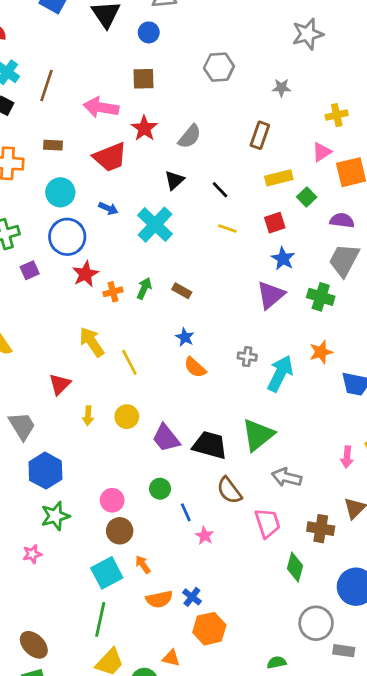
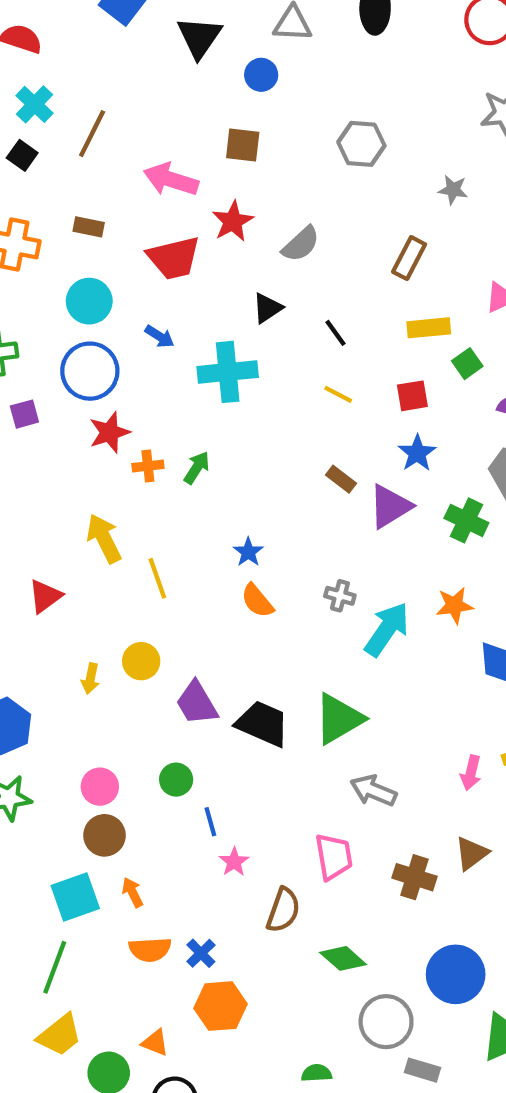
cyan cross: (155, 225) -> (228, 372), turned 33
brown rectangle: (182, 291) -> (341, 479), moved
yellow arrow: (88, 416) -> (90, 679), moved
brown semicircle: (229, 490) -> (283, 910), moved, turned -132
green diamond: (295, 567) -> (343, 958), moved, turned -72

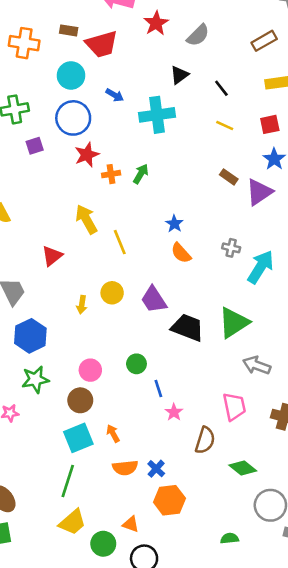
red trapezoid: (174, 258) -> (102, 44), moved
brown rectangle: (409, 258) -> (264, 41), turned 35
purple trapezoid: (197, 703) -> (154, 300), moved
brown circle: (104, 835) -> (80, 400), moved

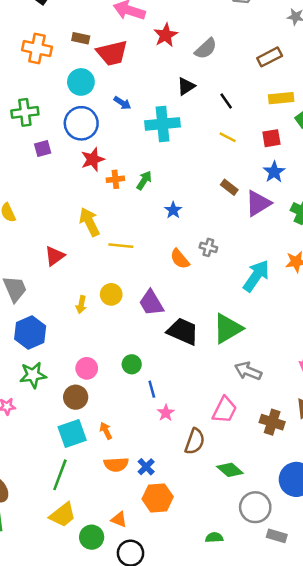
blue star: (174, 224) -> (173, 210), moved
yellow line: (120, 242) -> (121, 246), turned -65
gray cross: (231, 248) -> (208, 247), moved
pink trapezoid: (234, 406) -> (225, 410), turned 36

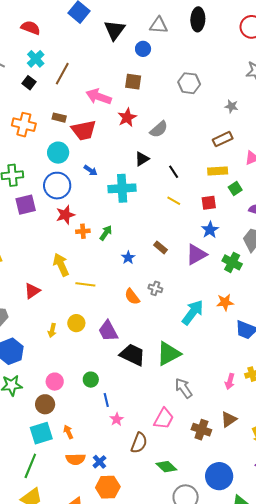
brown rectangle: (270, 57) -> (223, 139), moved
purple square: (43, 149) -> (26, 205), size x1.5
brown rectangle: (229, 187) -> (160, 247), moved
gray arrow: (248, 371) -> (184, 388), turned 30

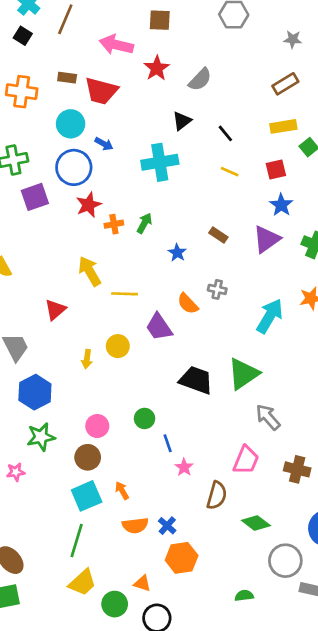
red trapezoid: (84, 130) -> (101, 91), turned 32
blue arrow: (91, 170) -> (104, 144), moved
purple trapezoid: (108, 331) -> (159, 327), moved

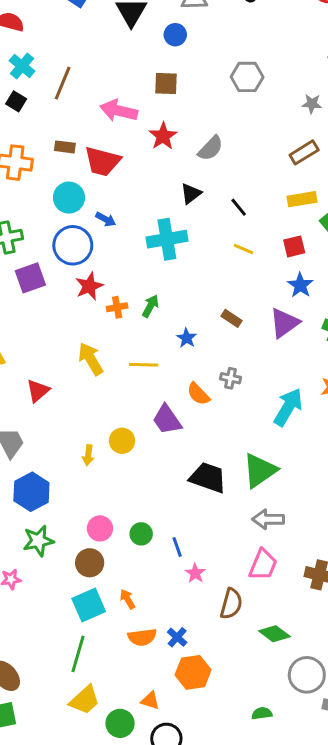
yellow line: (125, 294) -> (144, 365), moved
red triangle: (55, 310) -> (38, 391), moved
gray arrow: (268, 417) -> (268, 519), moved, turned -48
green circle: (145, 418) -> (141, 534), moved

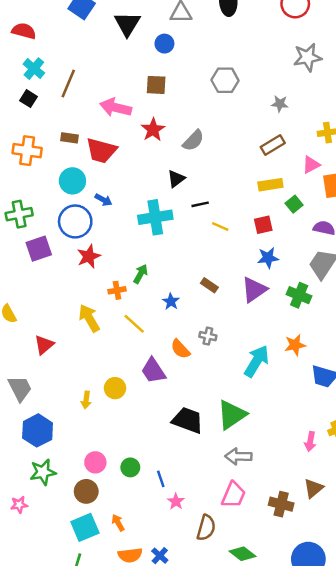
black line: (239, 207) -> (200, 204), moved, turned -63
blue star: (300, 285) -> (268, 258), turned 30
orange cross: (117, 307) -> (117, 290), moved
yellow line: (144, 365) -> (134, 324), turned 40

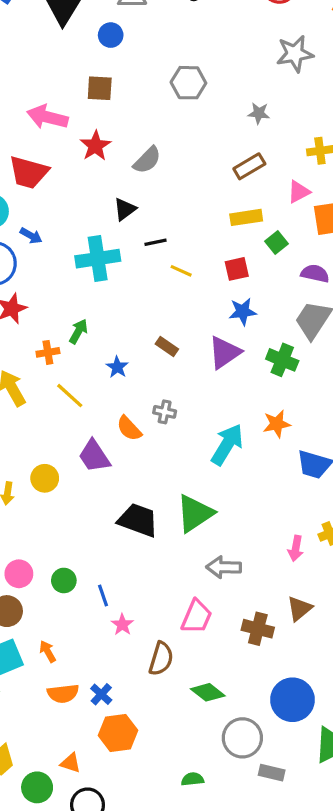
gray arrow: (238, 456) -> (224, 567), moved

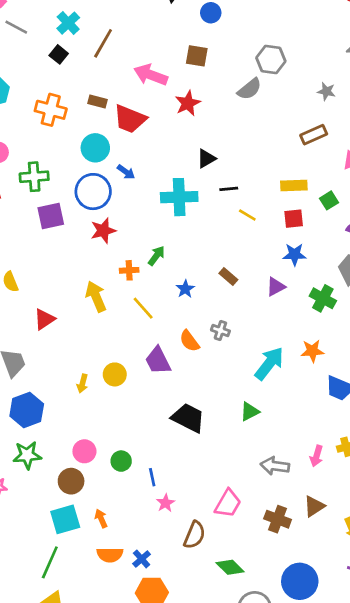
gray semicircle: (147, 160) -> (249, 89), moved
yellow rectangle: (246, 217) -> (294, 185), moved
purple triangle: (224, 352) -> (276, 287), size x0.7
green triangle: (195, 513) -> (250, 412), moved, size x0.6
gray arrow: (224, 567) -> (275, 466), moved

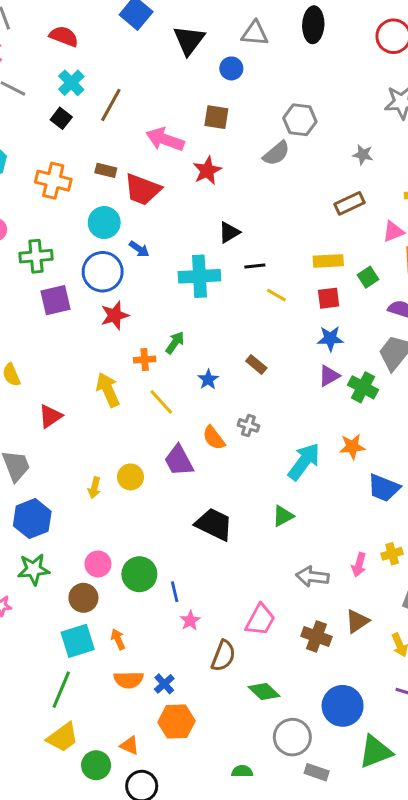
purple triangle: (276, 287) -> (329, 376), moved
green circle: (121, 461) -> (139, 574), size x1.5

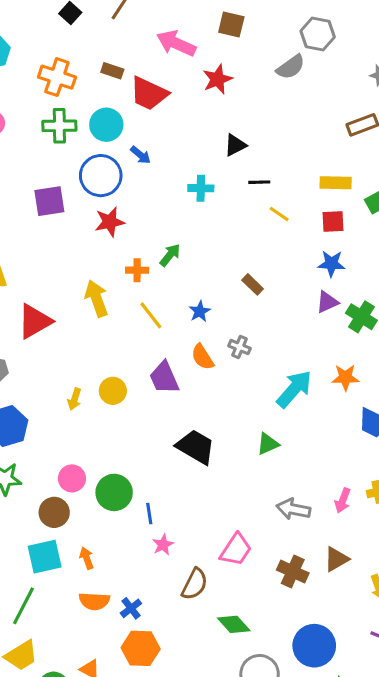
green cross: (36, 256) -> (59, 126), moved
cyan cross: (199, 276) -> (201, 188), size x0.6
blue star: (208, 379) -> (200, 311), moved
red triangle: (50, 416) -> (35, 321), size x1.4

